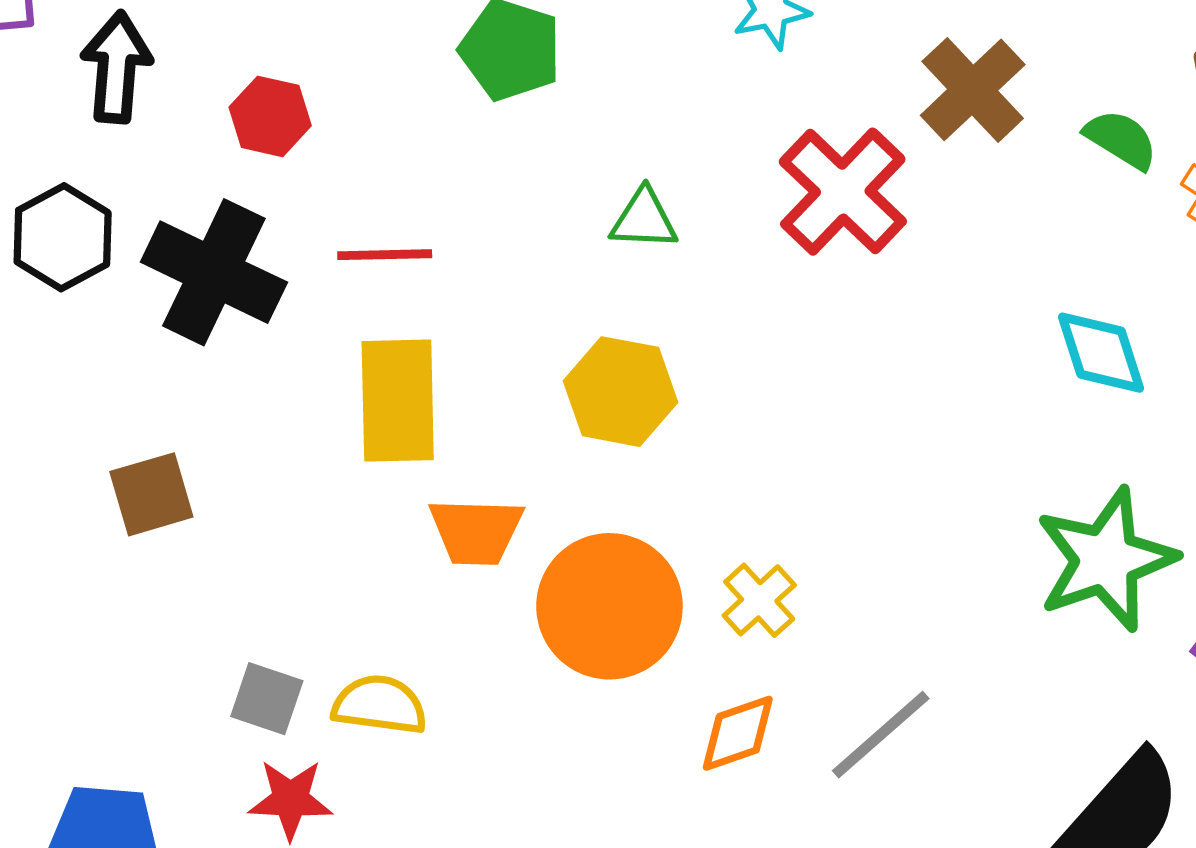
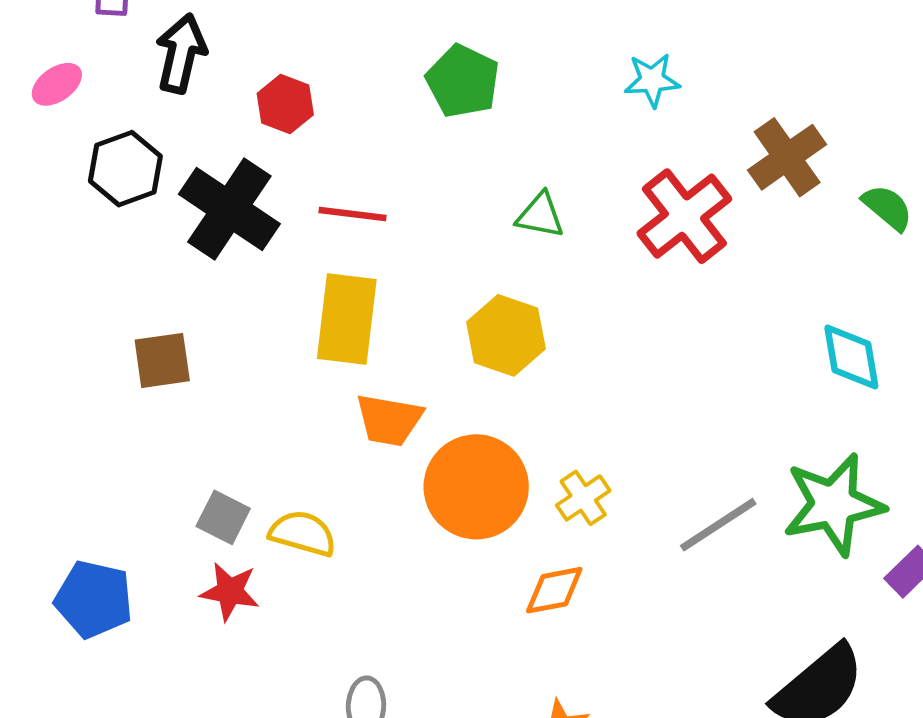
gray line: (881, 735) -> (718, 525), moved

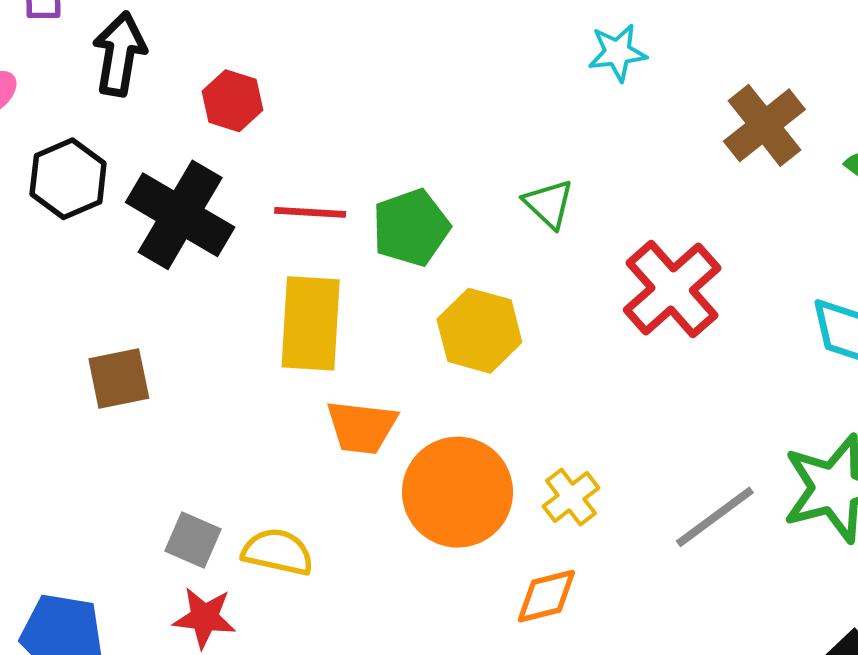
green pentagon: (463, 81) -> (411, 228), moved, turned 30
green triangle: (540, 215) -> (549, 204), moved, turned 36
red cross: (684, 216) -> (672, 289), moved

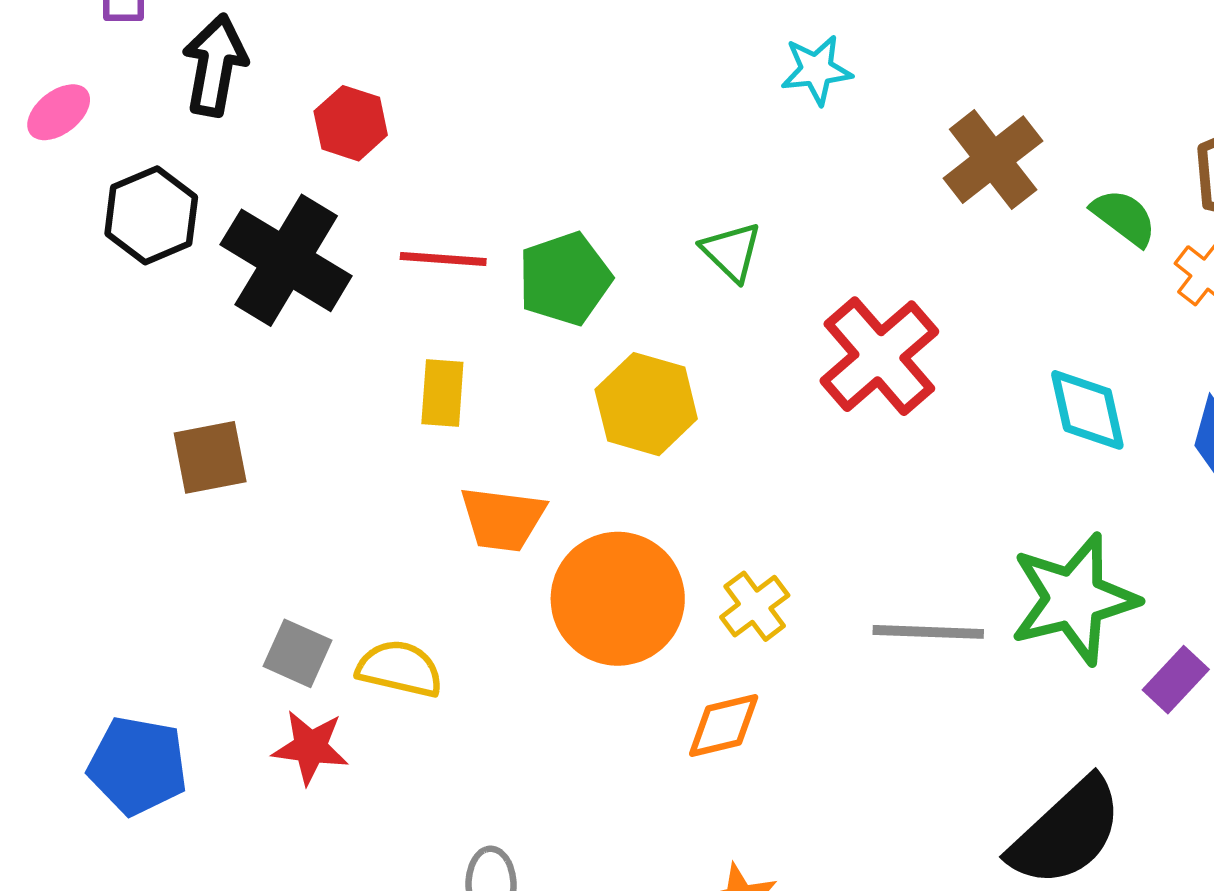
yellow rectangle: (311, 323) -> (442, 393), size x0.6
gray line: (715, 517) -> (928, 632), turned 38

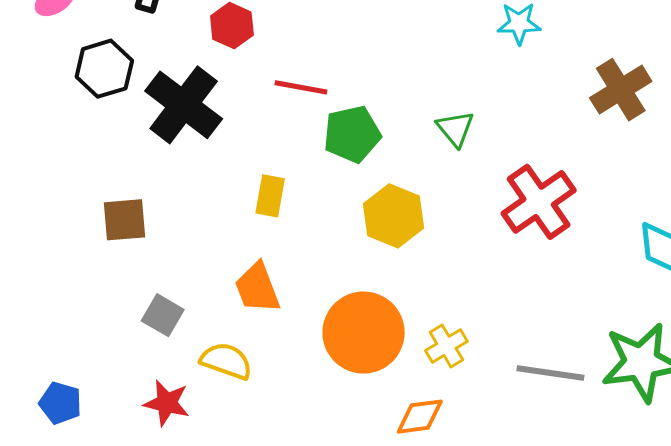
red line: (443, 259) -> (301, 87), moved
orange trapezoid: (503, 519) -> (257, 288), moved, turned 56
gray square: (298, 653) -> (163, 315), moved
blue pentagon: (138, 766) -> (60, 403), size x0.7

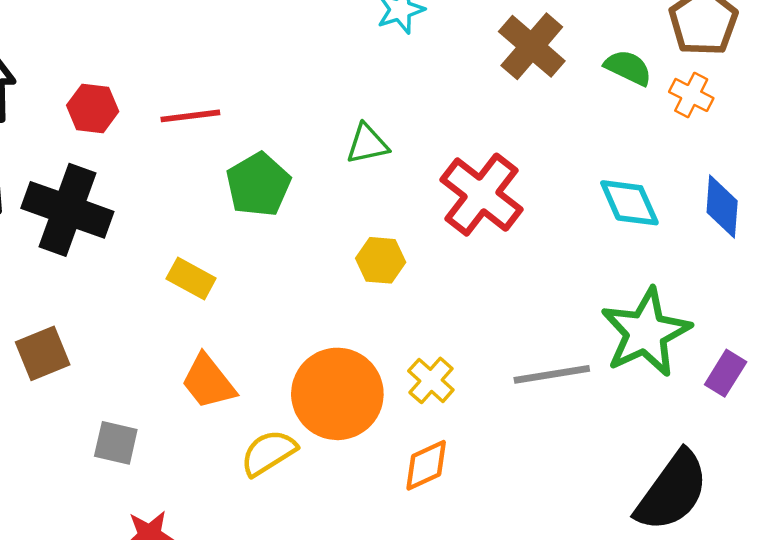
red line: (301, 87) -> (190, 116), moved
green triangle: (455, 129) -> (367, 144), turned -45
yellow rectangle: (270, 196) -> (191, 278), turned -54
yellow hexagon: (394, 216) -> (381, 260), moved, size x0.7
yellow semicircle: (226, 361) -> (268, 453), moved, turned -34

